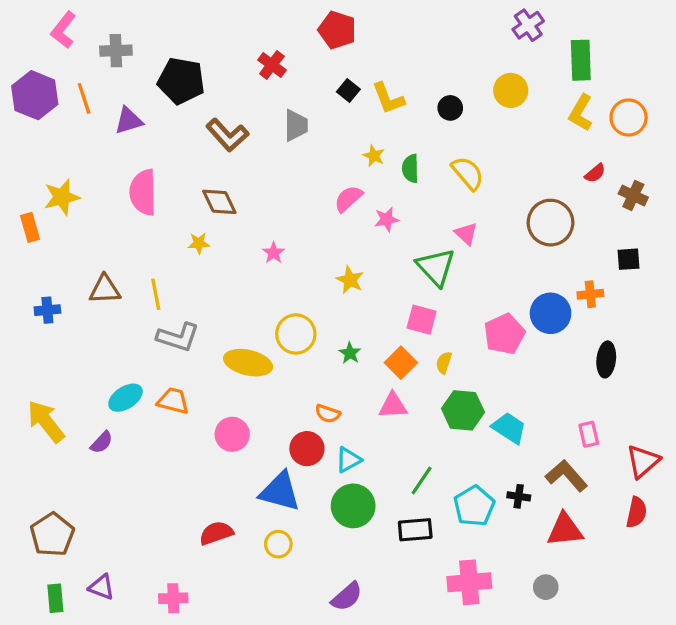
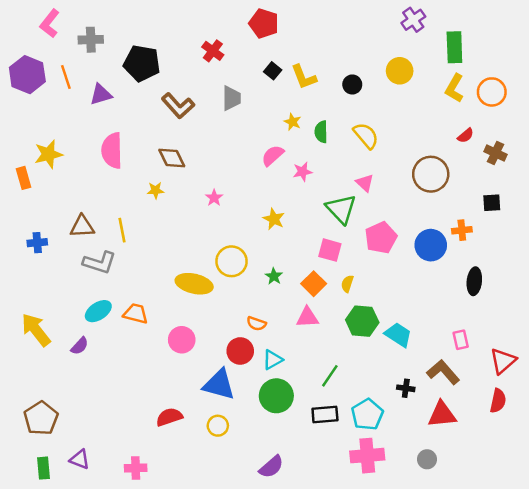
pink pentagon: (504, 334) -> (381, 238), moved
gray L-shape: (178, 337) -> (100, 263), moved
cyan pentagon: (474, 506) -> (367, 414), moved

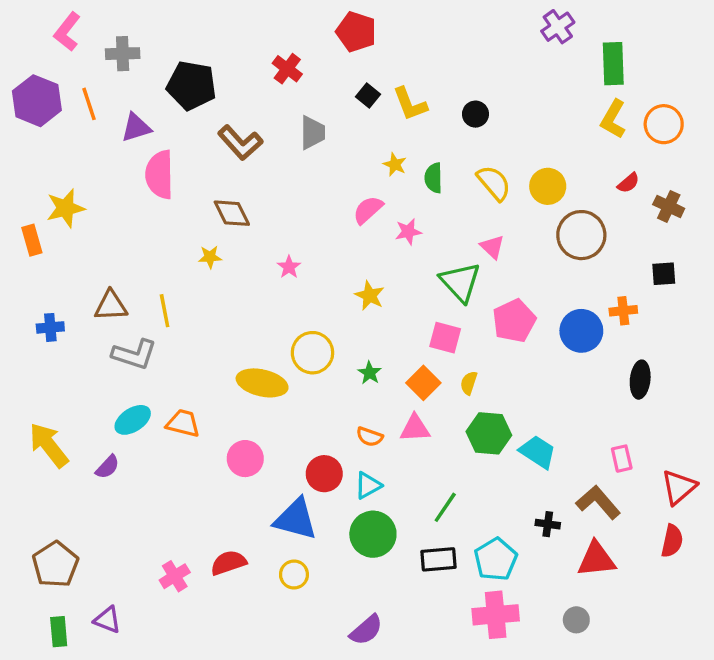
yellow circle: (400, 71) -> (548, 186), moved
pink semicircle: (112, 150) -> (160, 175), moved
orange semicircle: (256, 324) -> (370, 437), moved
pink cross: (136, 468) -> (175, 576), moved, turned -30

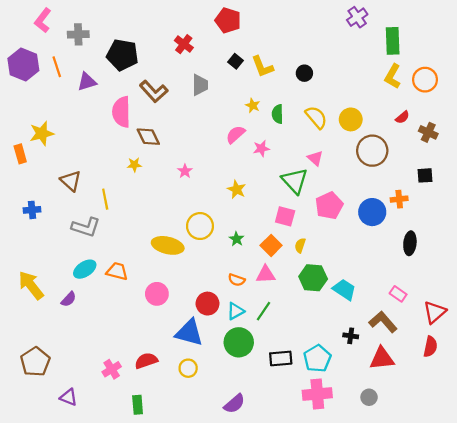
pink semicircle: (160, 175) -> (121, 112), moved
brown triangle: (111, 306) -> (71, 181), moved, turned 45
pink rectangle: (622, 459) -> (398, 294), turned -42
green line: (445, 507) -> (263, 311), moved
green rectangle: (59, 632) -> (138, 405), moved

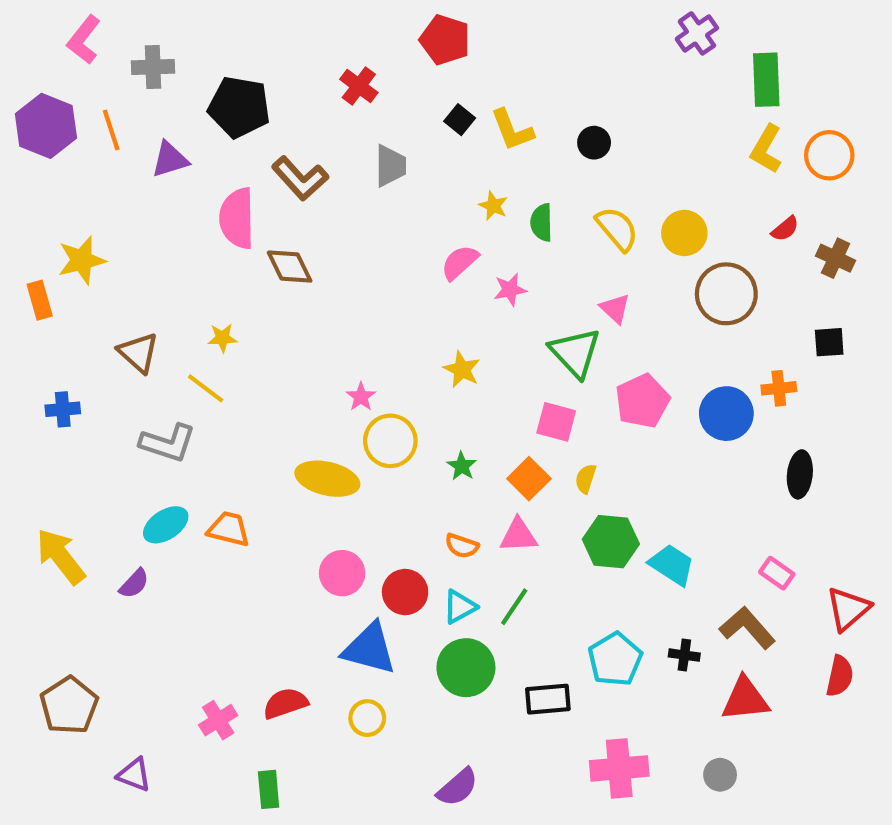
yellow star: (134, 165) -> (222, 338), moved
pink star: (185, 171) -> (361, 397), moved
yellow line: (105, 199) -> (206, 388), turned -42
pink circle: (157, 294) -> (342, 573), moved
cyan pentagon: (317, 358) -> (615, 659), moved

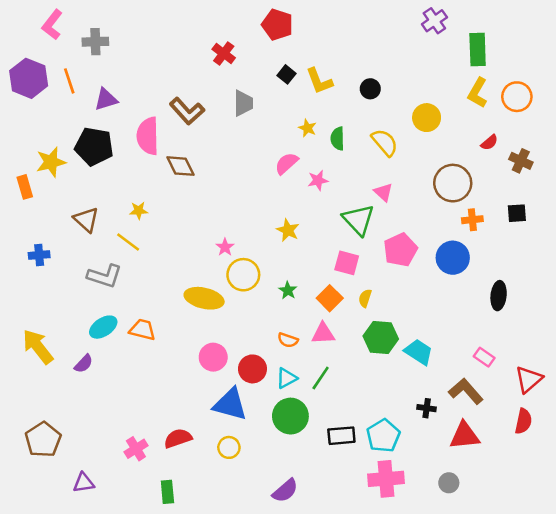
black pentagon: (239, 107) -> (94, 146), moved
yellow circle: (684, 233) -> (427, 118), moved
orange cross: (779, 388) -> (472, 220), moved
cyan pentagon: (615, 659) -> (383, 436), moved
purple triangle: (134, 775) -> (84, 483), turned -30

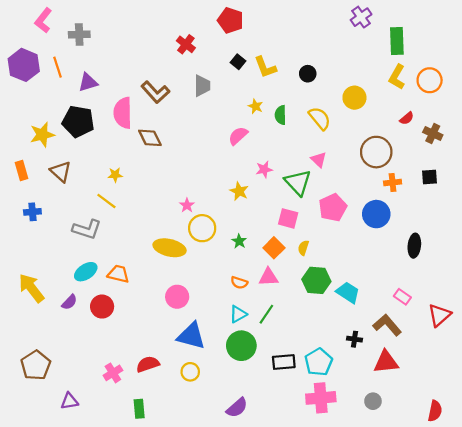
pink star: (318, 180) -> (264, 169), moved
orange rectangle: (25, 187) -> (22, 171), moved
brown triangle: (86, 220) -> (61, 172), moved
red circle: (252, 369) -> (102, 307), moved
red semicircle: (523, 421) -> (435, 411), moved

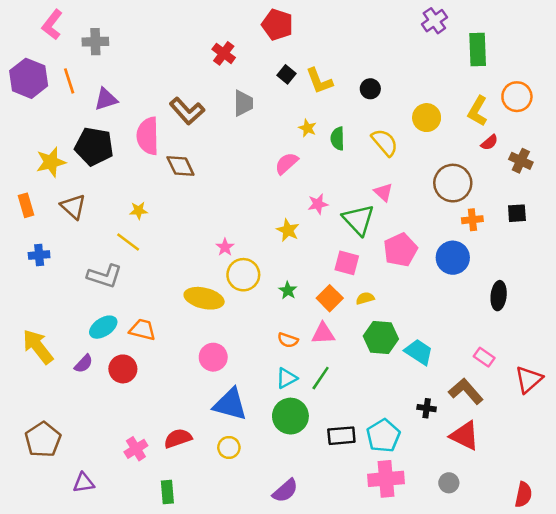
yellow L-shape: (397, 77) -> (478, 111), moved
yellow semicircle: (303, 248) -> (365, 298), turned 56
red triangle: (386, 362) -> (465, 436), turned 32

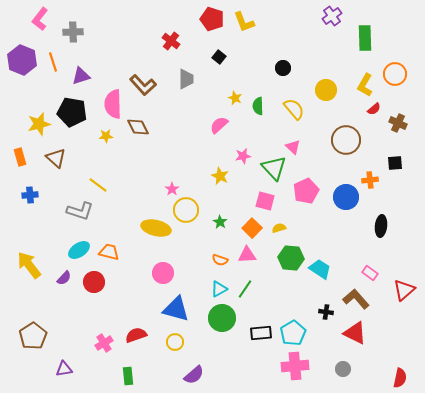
yellow L-shape: (319, 81) -> (244, 22), moved
yellow star: (139, 211) -> (106, 136), moved
orange cross: (472, 220) -> (370, 180), moved
purple semicircle: (285, 491) -> (194, 375), moved

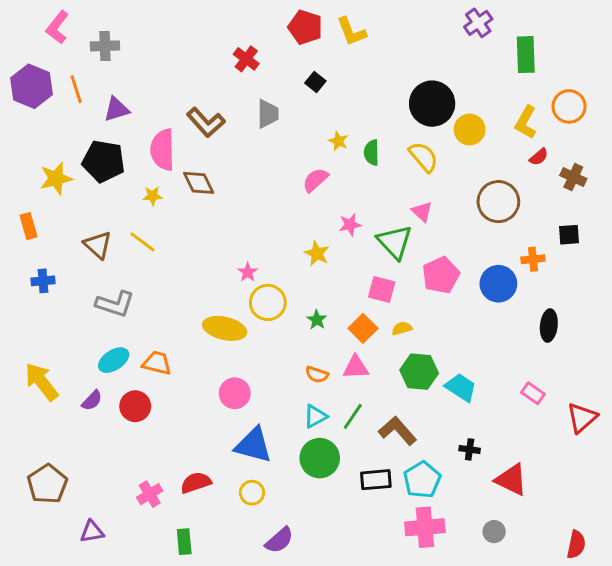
black circle: (283, 68) -> (432, 104), moved, size x2.0
brown triangle: (56, 158) -> (98, 245), moved
yellow line: (98, 185) -> (142, 242), moved
brown L-shape: (356, 299) -> (398, 431), moved

